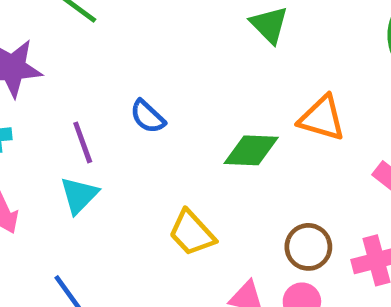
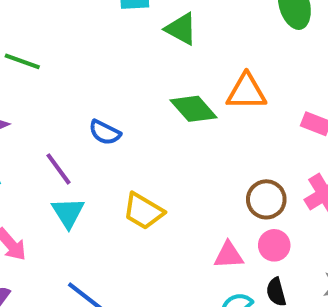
green diamond: (251, 150) -> (193, 109), moved, turned 63
yellow trapezoid: (192, 233) -> (143, 211), moved

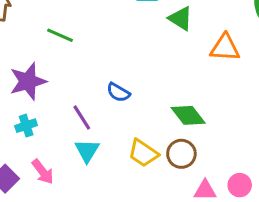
orange triangle: (246, 92) -> (225, 48), moved
green diamond: (193, 109) -> (188, 115), moved
brown circle: (266, 199) -> (181, 154), moved

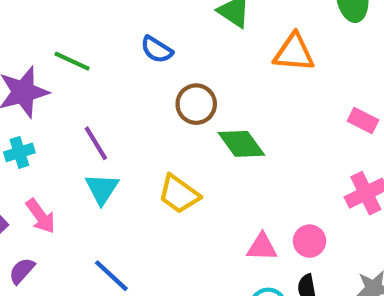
green line: (60, 35) -> (72, 61), moved
blue semicircle: (118, 92) -> (157, 50), moved
brown circle: (181, 154) -> (196, 104), moved

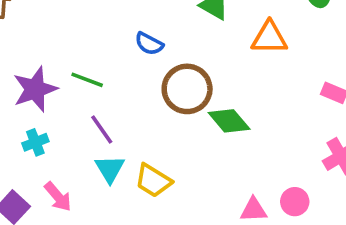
green line: (72, 61) -> (87, 80), moved
brown circle: (196, 104) -> (187, 89), size x1.4
yellow trapezoid: (179, 194) -> (153, 181), moved

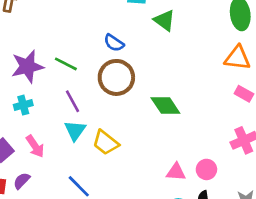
orange triangle: (269, 38) -> (237, 58), moved
brown circle: (187, 89) -> (116, 77), moved

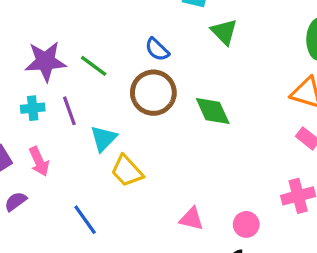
purple line: (72, 101) -> (69, 111), moved
green diamond: (165, 106) -> (213, 111), moved
cyan triangle: (75, 130) -> (104, 138), moved
pink triangle: (176, 172) -> (192, 219), moved

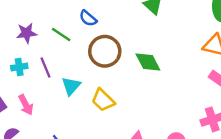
blue semicircle: (157, 49) -> (88, 18), moved
purple star: (46, 61) -> (27, 33), size x0.7
yellow trapezoid: (127, 171) -> (103, 100), moved

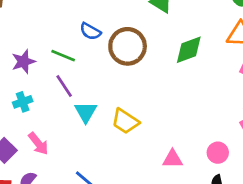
brown circle: (105, 51) -> (128, 46), moved
green diamond: (148, 62) -> (189, 50), moved, turned -72
purple line: (45, 67) -> (64, 86), moved

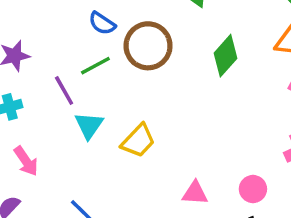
green diamond: (189, 50) -> (225, 56), turned -32
green line: (63, 56) -> (95, 66), moved, turned -55
yellow trapezoid: (125, 121) -> (138, 141), turned -84

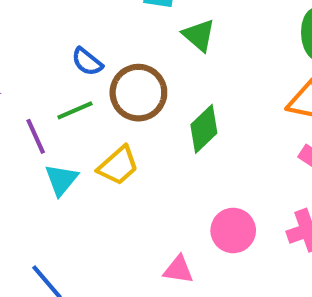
green diamond: (225, 56) -> (204, 129), moved
yellow trapezoid: (138, 141) -> (118, 166), moved
pink circle: (253, 189) -> (233, 230), moved, size x1.4

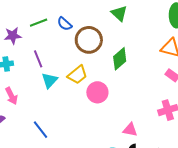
green line: (75, 110) -> (39, 23), moved
pink circle: (233, 230) -> (97, 92), moved
pink triangle: (178, 270) -> (130, 130), moved

